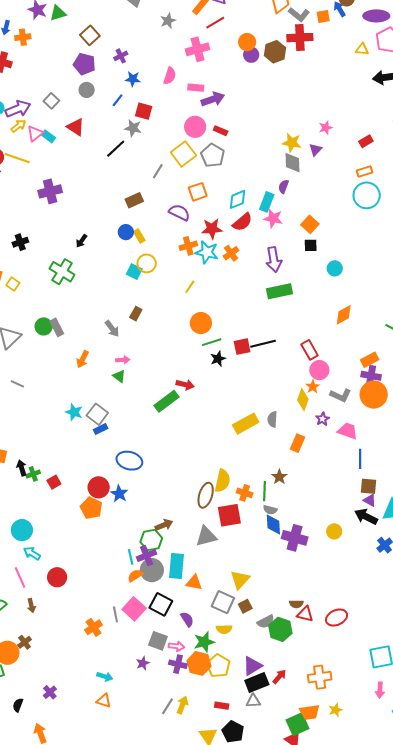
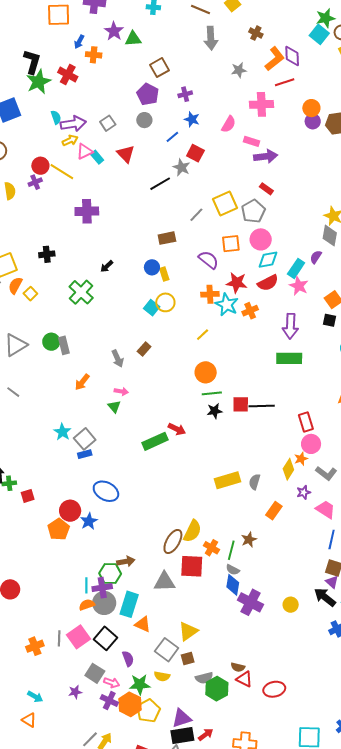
pink circle: (195, 127) -> (261, 239), moved

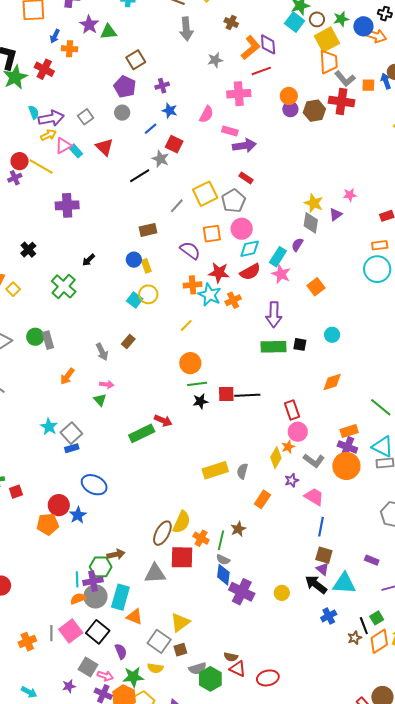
black cross: (47, 254) -> (28, 250), turned -35
black square: (330, 320) -> (300, 344), moved
orange pentagon: (59, 529) -> (48, 524), turned 30

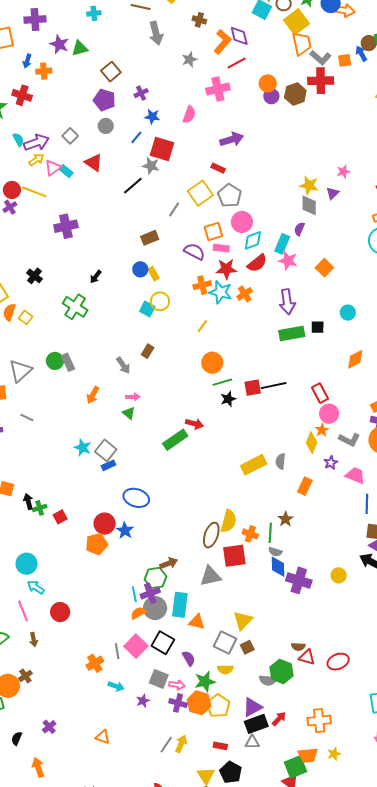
pink rectangle: (230, 131) -> (221, 248), moved
red square: (174, 144) -> (162, 149), size x1.4
red rectangle: (246, 178) -> (218, 168), moved
gray semicircle: (197, 669) -> (268, 680), moved, turned 30
cyan arrow: (29, 692) -> (116, 686), moved

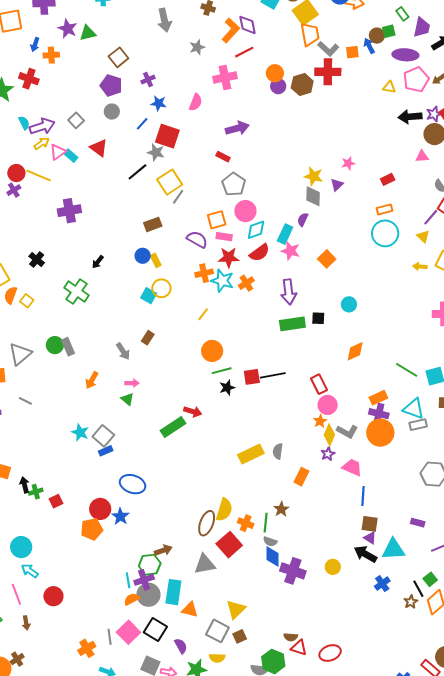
yellow square: (200, 193) -> (170, 182), moved
yellow diamond: (312, 443) -> (329, 435), moved
red square: (234, 556) -> (229, 545), turned -35

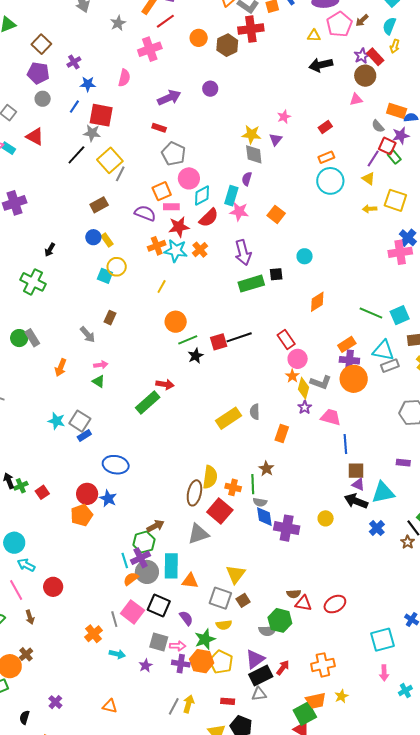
purple circle: (278, 86) -> (210, 89), moved
black arrow: (410, 117) -> (321, 65), moved

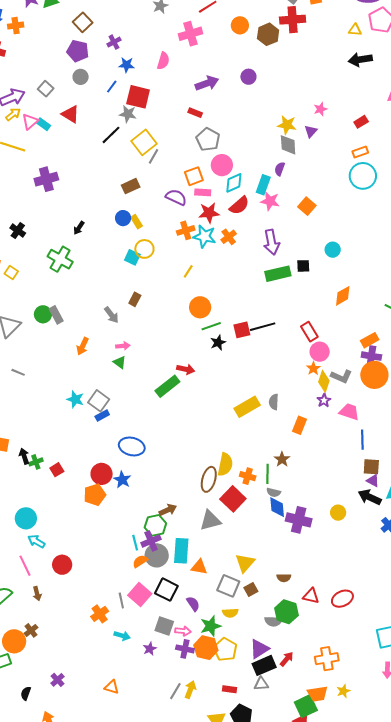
brown semicircle: (294, 594) -> (284, 578), moved

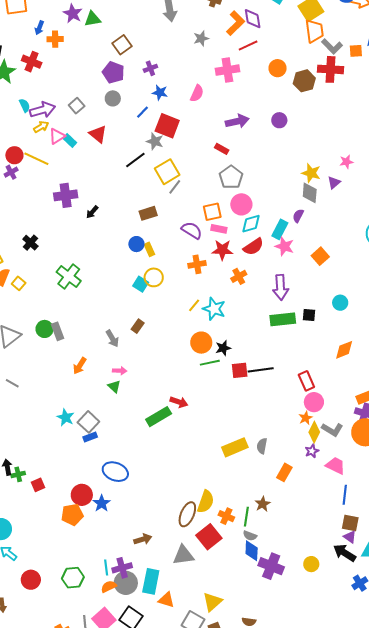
black arrow: (79, 228) -> (92, 212), moved
cyan star: (204, 236) -> (214, 309), moved
black star: (218, 343) -> (223, 348), moved
green hexagon: (155, 525) -> (73, 578), moved

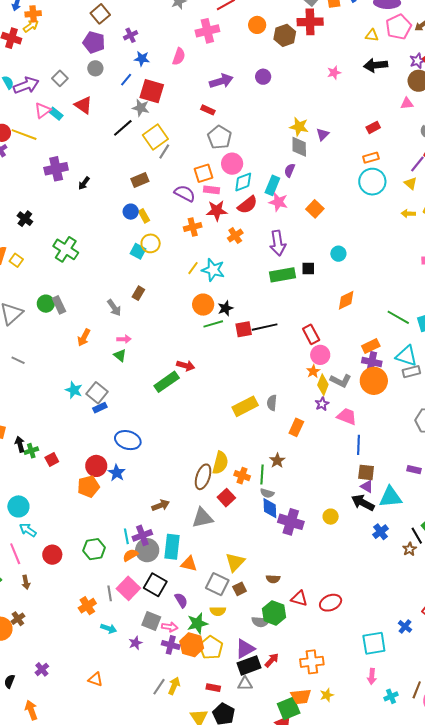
yellow arrow: (41, 127) -> (31, 26), moved
pink star: (346, 162) -> (334, 73), moved
red square: (209, 537) -> (226, 498), size x0.7

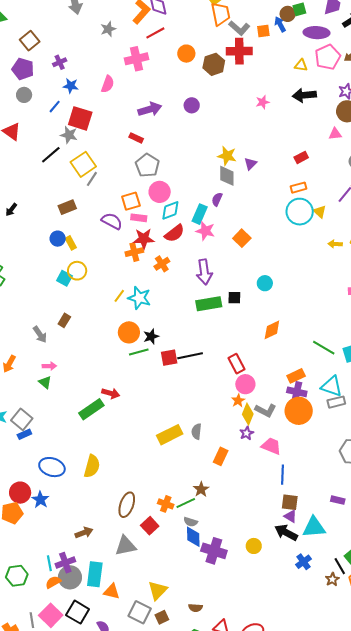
yellow triangle: (411, 183) -> (320, 212), moved
orange cross: (193, 227) -> (134, 252), moved
yellow semicircle: (220, 463) -> (92, 466), moved
green line: (262, 474) -> (186, 503), turned 60

